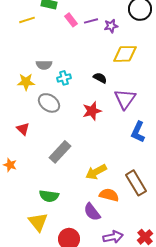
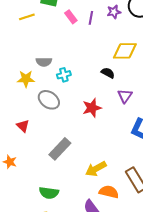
purple line: (91, 21) -> (91, 18), turned -64
purple star: (111, 26) -> (114, 12), moved
black semicircle: (100, 78) -> (108, 73), moved
purple triangle: (125, 99) -> (125, 96), size x0.7

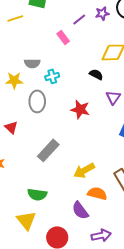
pink rectangle: (71, 17) -> (63, 37), moved
purple line: (91, 18) -> (79, 19), turned 40
gray ellipse: (49, 100) -> (37, 101), turned 55
red star: (92, 108) -> (80, 109), turned 30

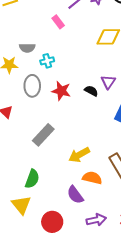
black semicircle: (96, 74) -> (91, 91), moved
red star: (80, 109) -> (61, 91), moved
green semicircle: (37, 194) -> (32, 179), turned -78

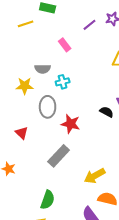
pink rectangle: (58, 22) -> (65, 45), moved
red star: (61, 91) -> (71, 124), moved

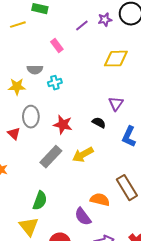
gray ellipse: (48, 107) -> (31, 117), moved
black semicircle: (107, 112) -> (99, 123), moved
yellow arrow: (95, 176) -> (83, 155), moved

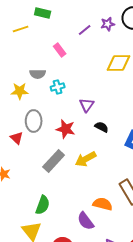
purple triangle: (116, 104) -> (87, 105), moved

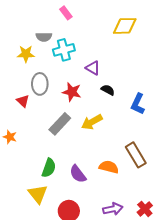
cyan cross: (58, 87) -> (64, 50), size x1.5
purple triangle: (87, 105) -> (93, 68), turned -35
purple semicircle: (86, 221) -> (78, 174), moved

